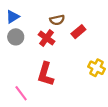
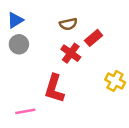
red cross: (47, 38) -> (71, 53), moved
pink line: (21, 93) -> (25, 111), turned -63

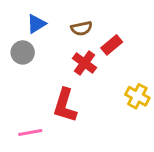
blue triangle: (15, 20) -> (36, 24), moved

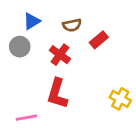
red cross: (85, 63) -> (60, 55), moved
yellow cross: (137, 96) -> (120, 99), moved

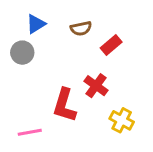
red cross: (60, 55) -> (96, 86), moved
yellow cross: (120, 99) -> (122, 120), moved

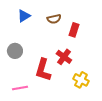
red rectangle: (111, 45) -> (74, 30), turned -32
gray circle: (22, 53) -> (15, 51), moved

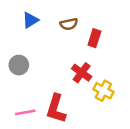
red L-shape: (43, 70) -> (56, 109), moved
yellow cross: (81, 80) -> (103, 91), moved

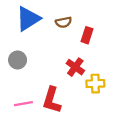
blue triangle: (30, 20) -> (28, 19), size x1.6
yellow cross: (103, 91) -> (95, 84), turned -30

